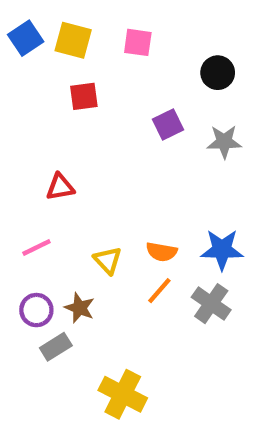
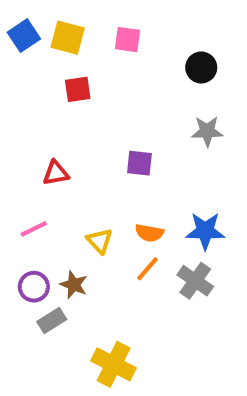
purple square: (168, 124) -> (139, 163), moved, turned 32

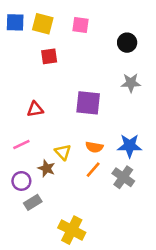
blue square: (24, 36) -> (15, 22), turned 36
purple square: (139, 163) -> (88, 103), size x1.5
brown star: (74, 285) -> (47, 168), moved

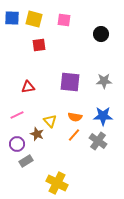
gray star: (131, 83) -> (104, 81), moved

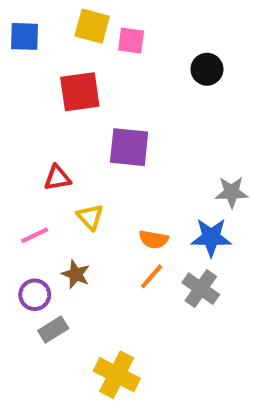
yellow square: (34, 19) -> (92, 26), moved
red square: (39, 45) -> (80, 92), size x1.5
gray star: (104, 81) -> (232, 192), moved
purple square: (70, 82) -> (129, 147), moved
yellow triangle: (50, 121) -> (90, 217), moved

